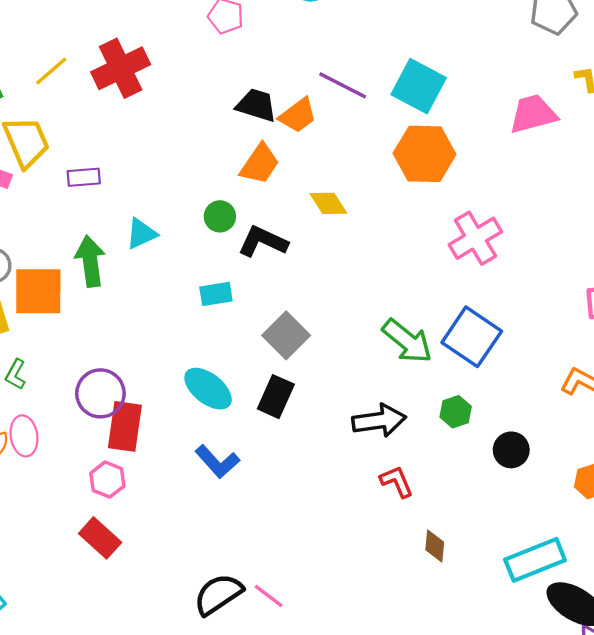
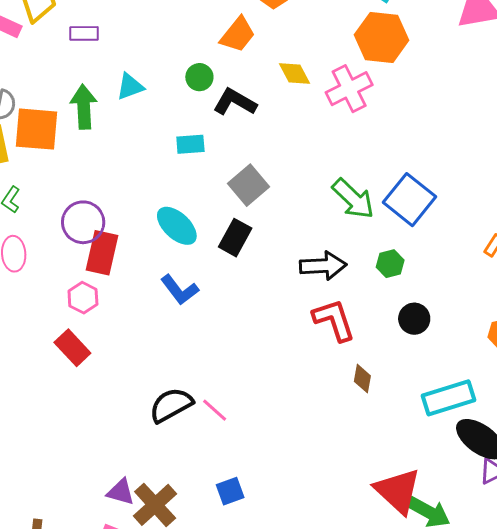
pink cross: (475, 238) -> (349, 89), moved
black circle: (511, 450) -> (414, 319), moved
red L-shape: (397, 482) -> (334, 320), size x1.5

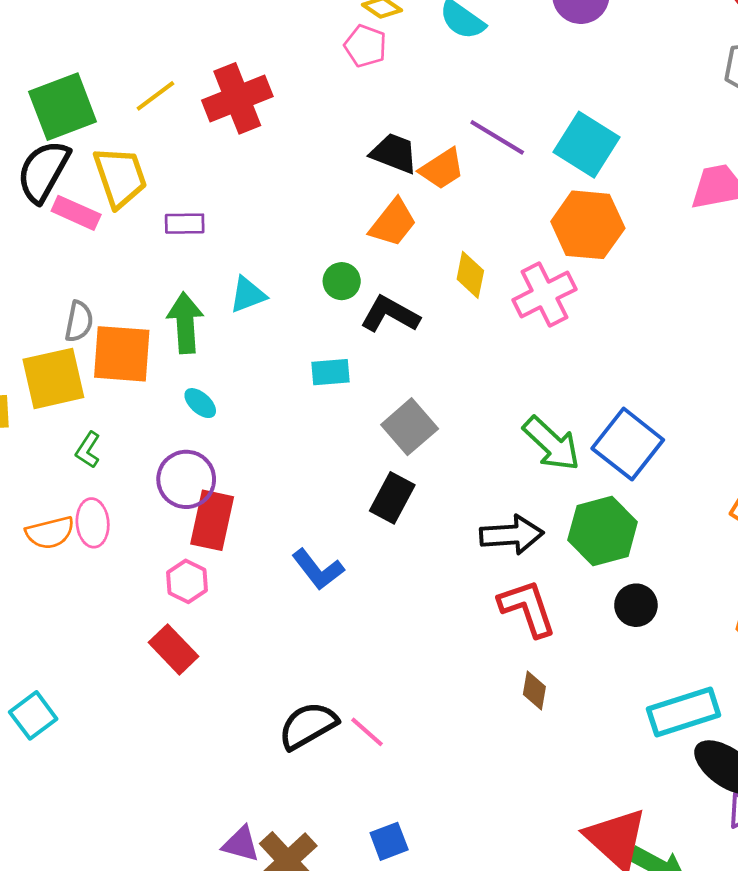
yellow diamond: (295, 74) -> (470, 275), turned 40
cyan ellipse: (177, 226) -> (200, 403), moved, size x0.6
green hexagon: (390, 264) -> (603, 531), size x1.8
brown diamond: (362, 379) -> (534, 690), moved

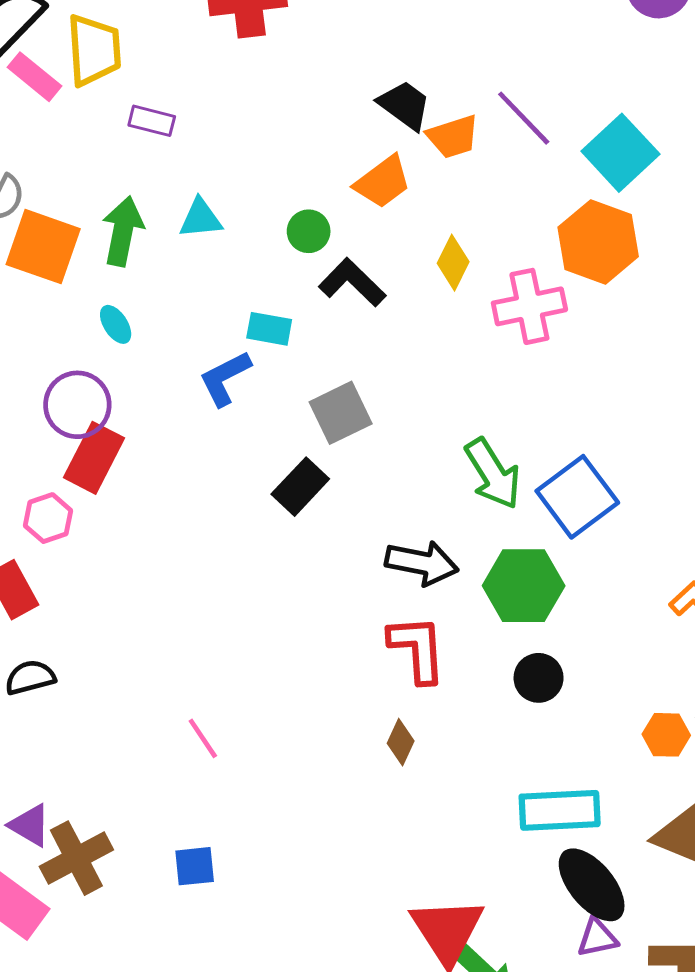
blue L-shape: (318, 569) -> (225, 378), moved, turned 86
black semicircle: (308, 726) -> (30, 677), moved, size x0.7

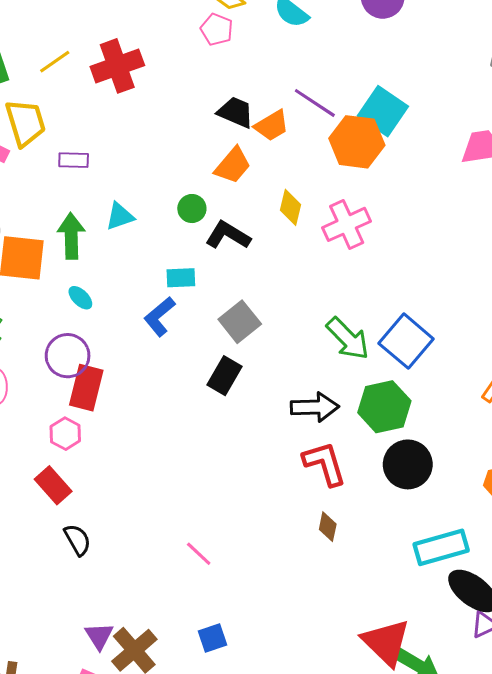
orange hexagon: (598, 242) -> (357, 142), moved
black semicircle: (30, 677) -> (77, 540), turned 88
black circle: (539, 678) -> (408, 464), size x1.5
purple triangle: (30, 825) -> (99, 636), turned 40

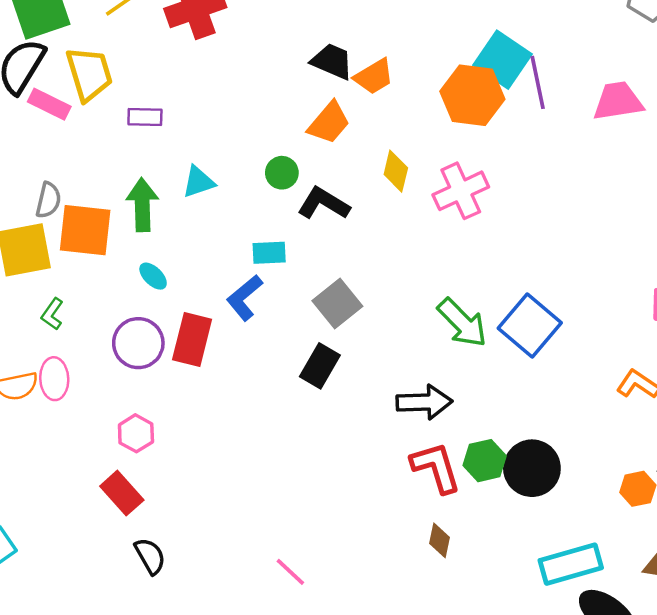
purple line: (315, 103) -> (538, 82), moved, turned 45
red rectangle: (86, 388) -> (192, 340), moved
green hexagon: (384, 407) -> (485, 461), moved, size x0.7

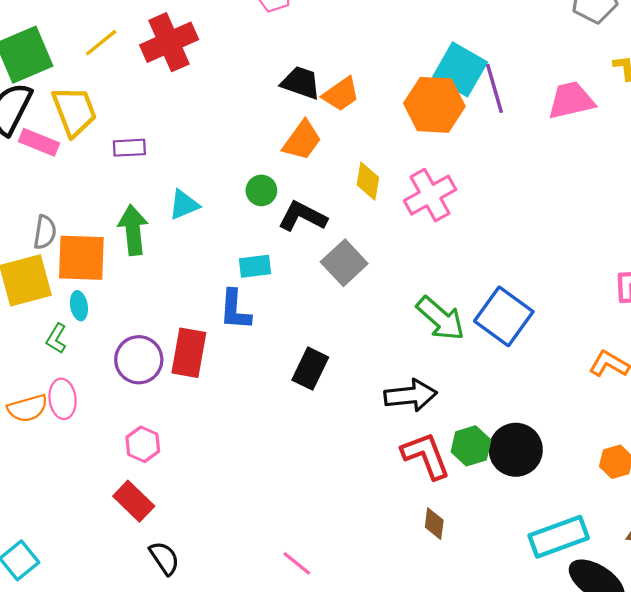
cyan ellipse: (153, 276) -> (79, 306), moved, turned 40
blue L-shape: (245, 298) -> (235, 310), turned -42
gray square: (337, 303) -> (344, 263), moved

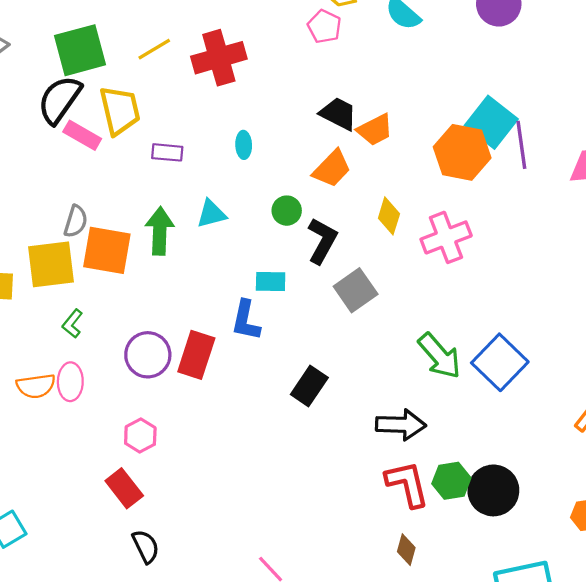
black L-shape: (303, 216) -> (322, 241), turned 84
cyan ellipse: (79, 306) -> (244, 145), moved

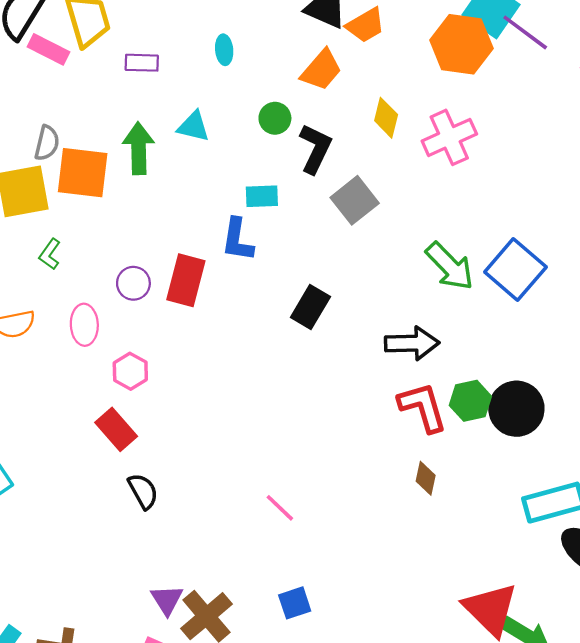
purple line: (521, 145) -> (525, 32), turned -42
cyan triangle: (211, 214) -> (193, 126), turned 32
purple circle: (148, 355) -> (133, 283), size x0.7
pink ellipse: (70, 382) -> (84, 325), moved

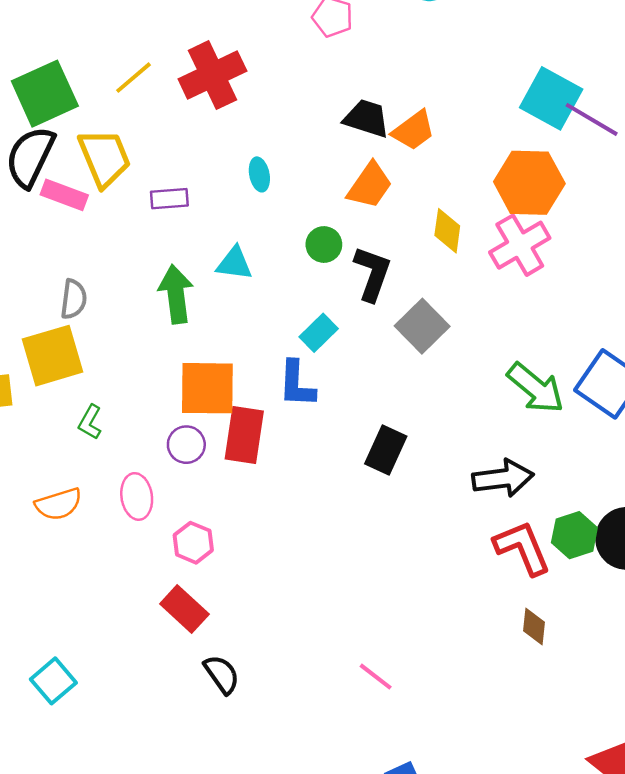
orange hexagon: (461, 44) -> (529, 183), moved
orange square: (83, 173) -> (207, 388), moved
cyan rectangle: (262, 196) -> (319, 333), turned -36

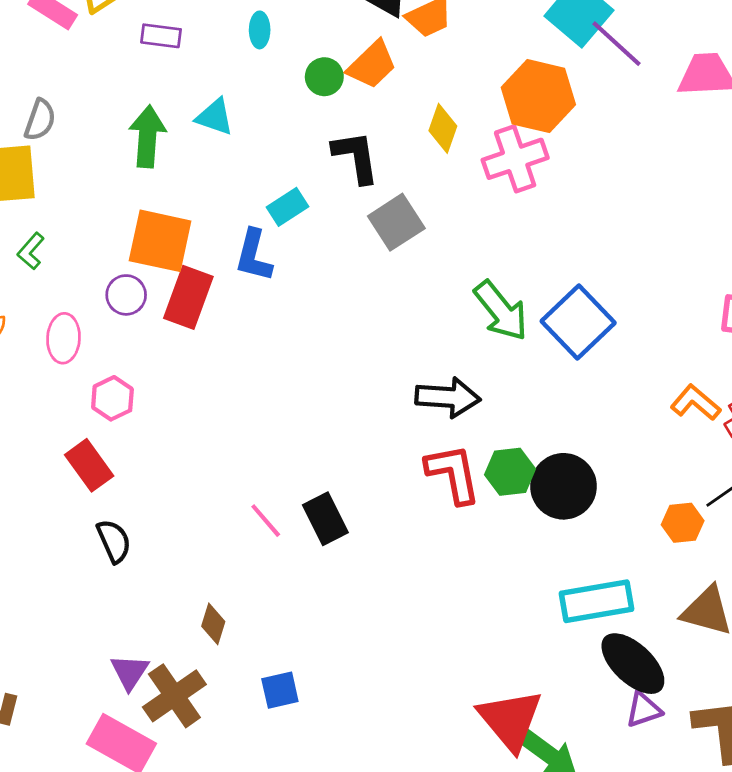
green circle: (324, 245) -> (324, 77), moved
black L-shape: (372, 274) -> (356, 157), turned -40
black rectangle: (386, 450) -> (325, 519), moved, turned -63
brown diamond: (534, 627) -> (213, 624), moved
pink line: (376, 677) -> (266, 521), moved

